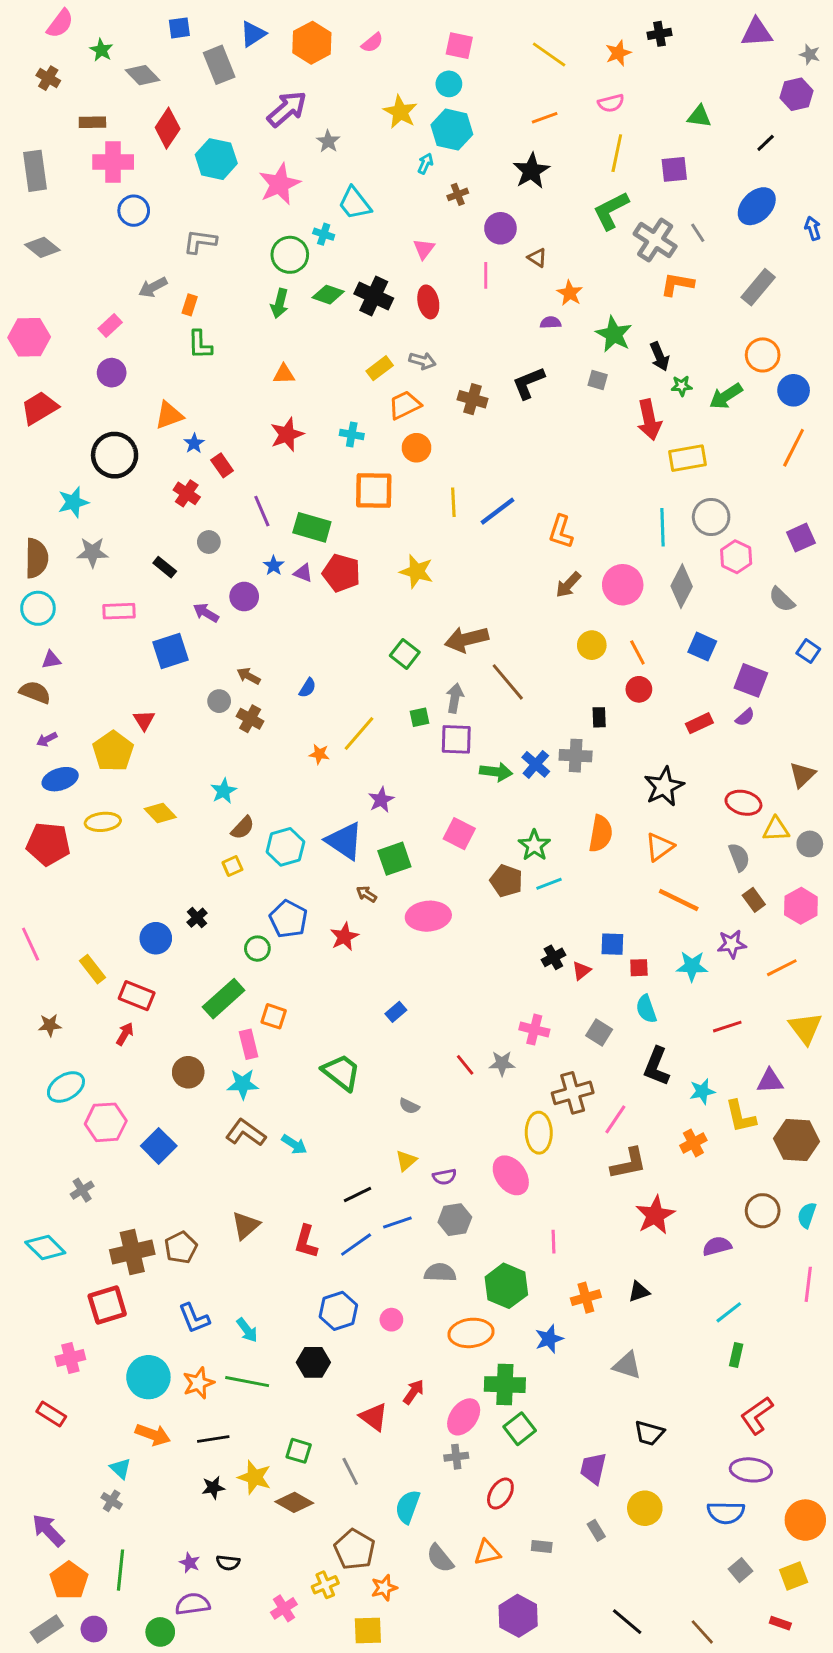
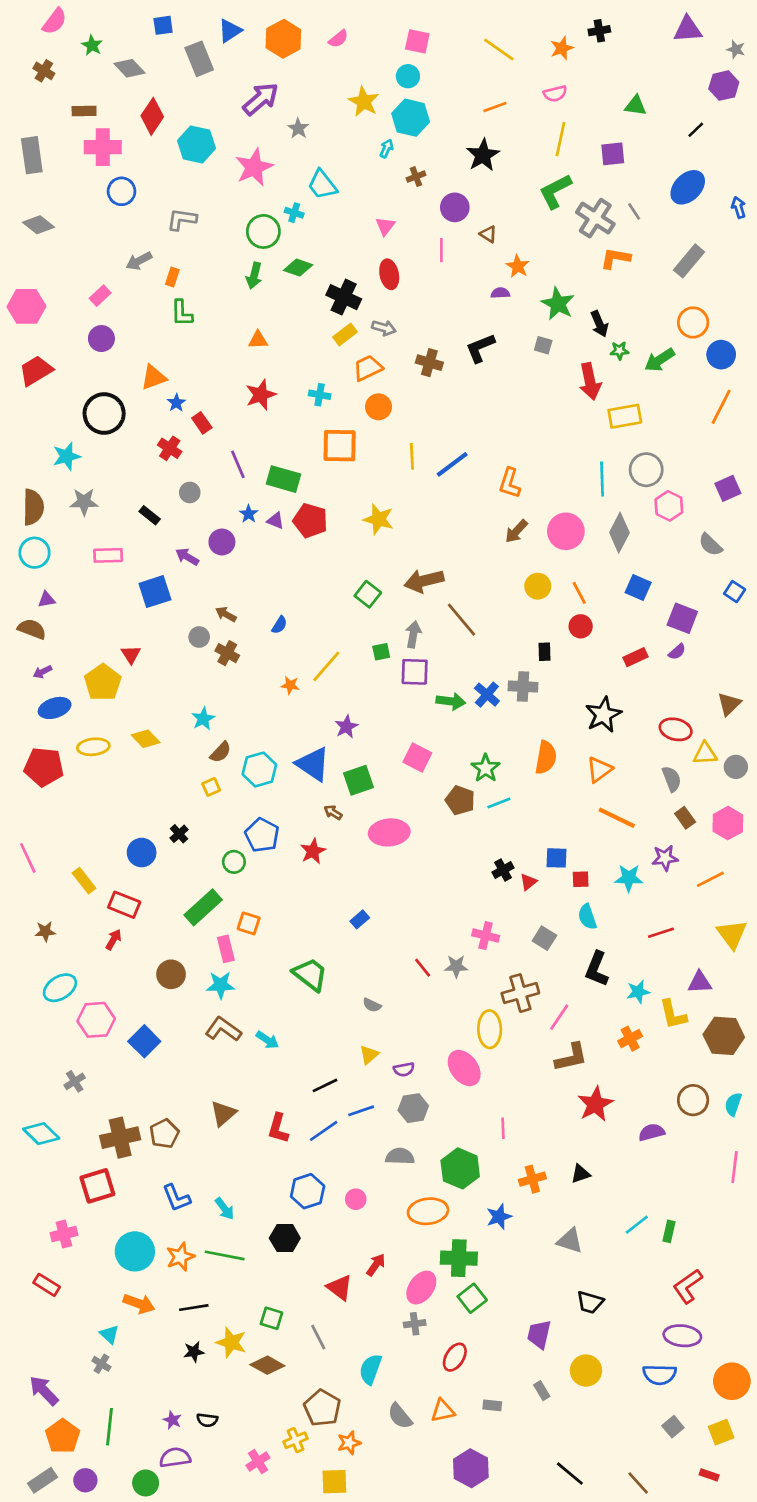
black cross: (374, 296) -> (344, 297), moved
cyan line: (729, 1312) -> (637, 1225), moved

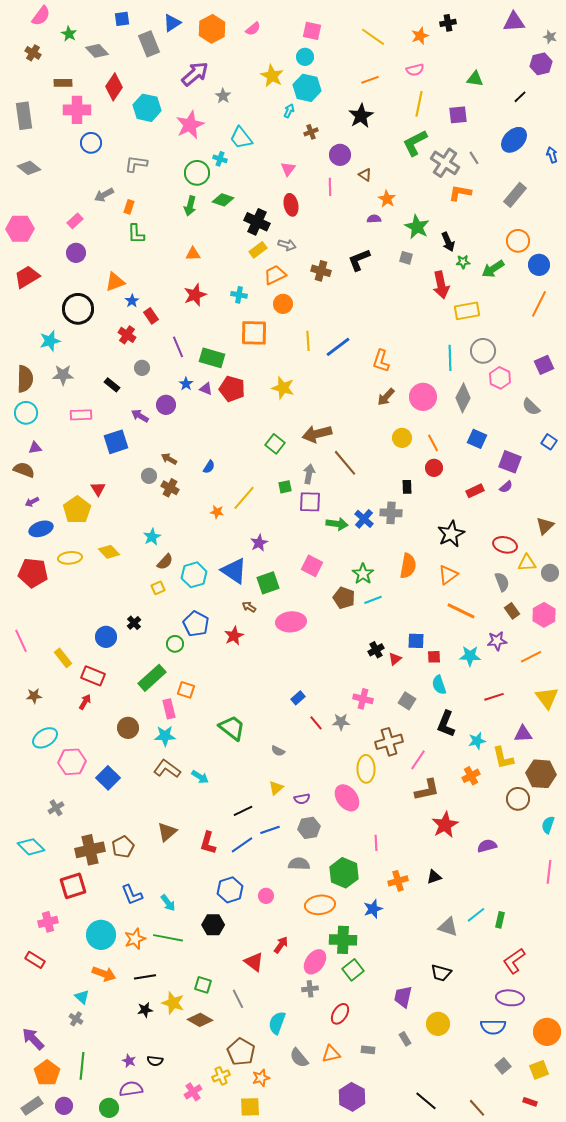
blue rectangle: (360, 919) -> (298, 698), moved
brown circle: (693, 1100) -> (518, 799), moved
gray triangle: (570, 1241) -> (448, 927), moved

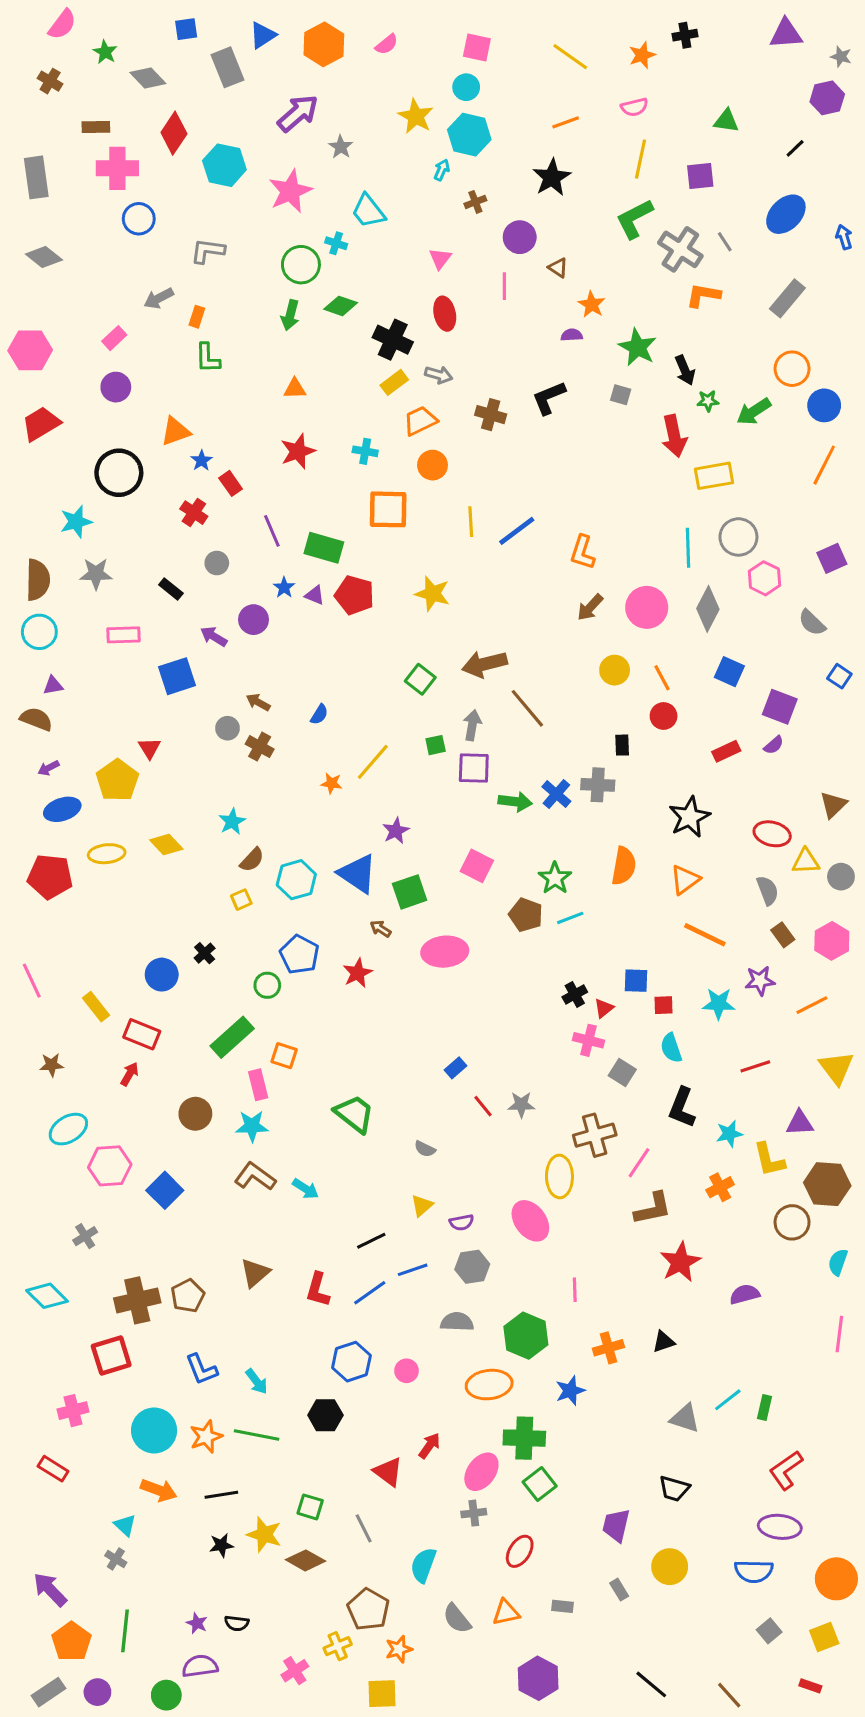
pink cross: (363, 699) -> (589, 1040), moved

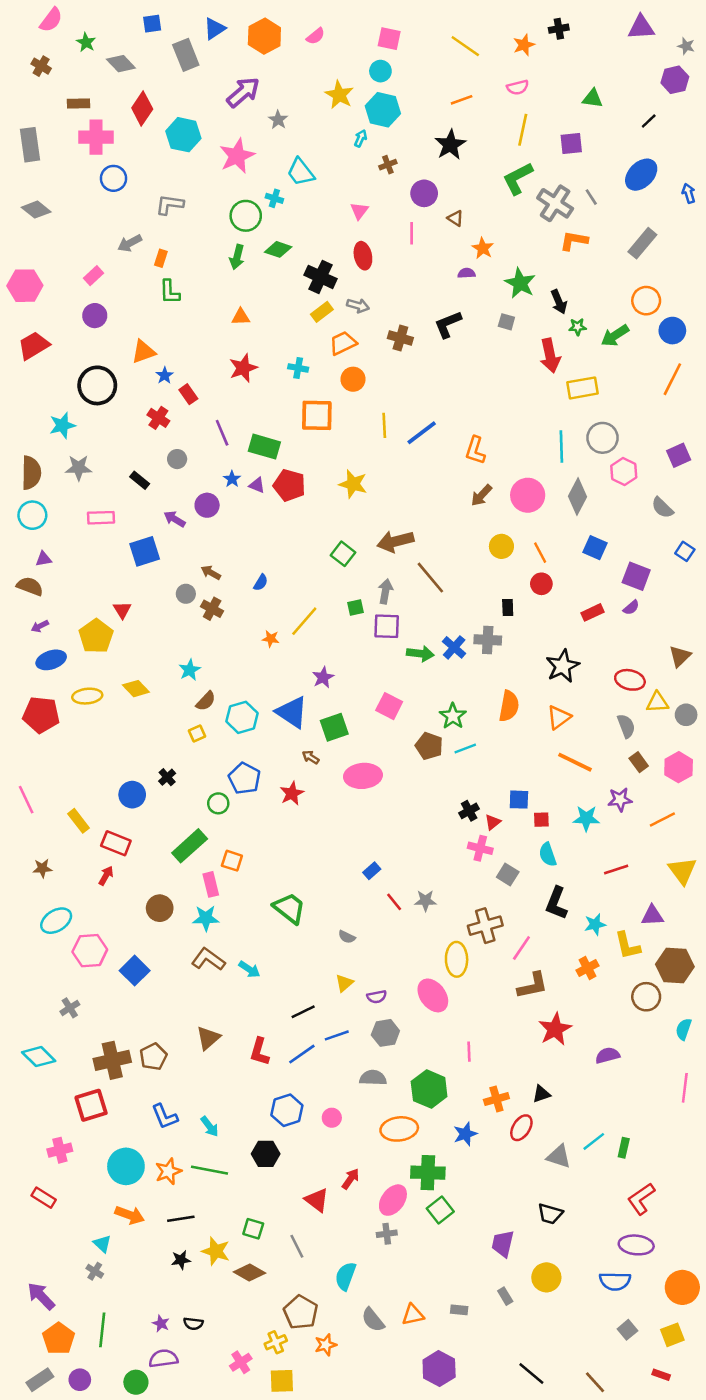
red ellipse: (520, 1551) -> (521, 1128), moved
yellow square: (382, 1694) -> (282, 1381), moved

